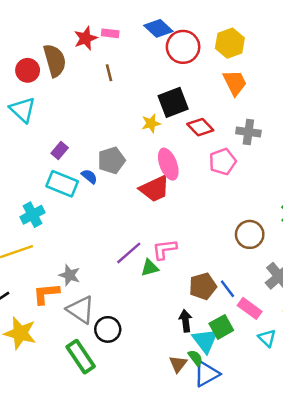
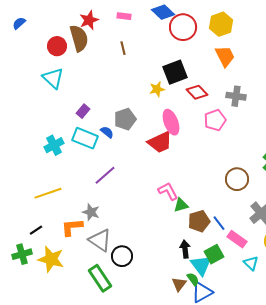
red star: (86, 38) -> (89, 20), moved
cyan cross: (33, 215) -> (54, 145), moved
pink L-shape: (165, 249) -> (168, 191), turned 70
purple line: (129, 253) -> (105, 175), moved
green triangle: (150, 268) -> (181, 205), moved

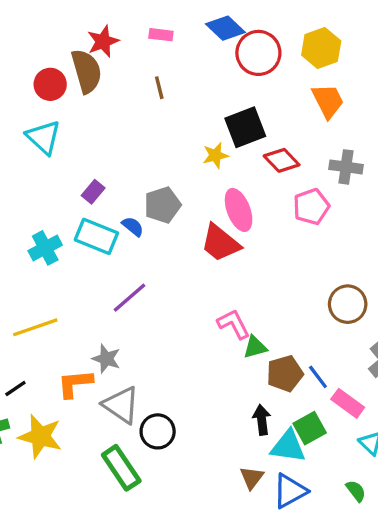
red trapezoid: (160, 142) -> (220, 243), turned 64
cyan triangle: (201, 265) -> (288, 446), turned -45
green semicircle: (193, 279) -> (356, 491), moved

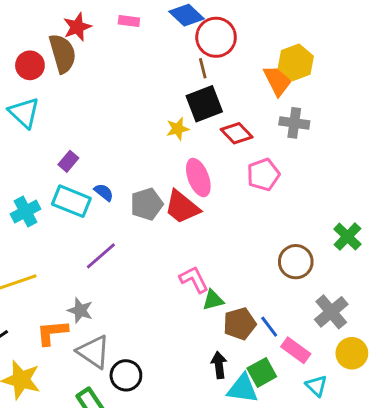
yellow hexagon: (321, 48) -> (296, 62), moved
brown line: (159, 88) -> (203, 68), moved
gray cross: (346, 167) -> (294, 123), moved
gray pentagon: (163, 205) -> (147, 204), moved

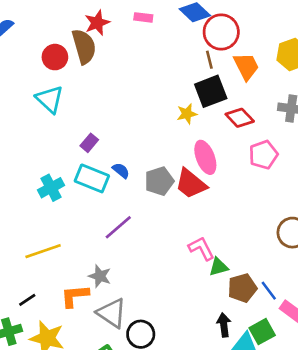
orange trapezoid: (278, 80) -> (246, 66), moved

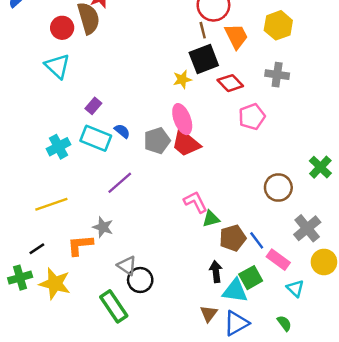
pink ellipse: (205, 157) -> (182, 119), moved
gray triangle: (112, 313) -> (127, 266), moved, size x0.7

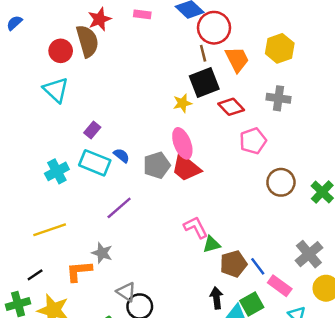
brown circle: (278, 188) -> (281, 182), moved

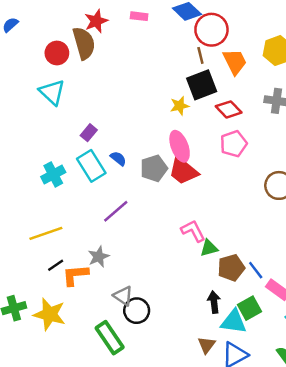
pink pentagon: (253, 141) -> (234, 144), moved
cyan rectangle: (95, 163) -> (91, 166), turned 36
gray star: (102, 253) -> (99, 257), turned 30
black line: (35, 275) -> (56, 265), moved

